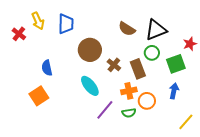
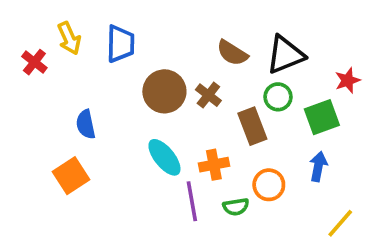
brown cross: (114, 65) -> (208, 95), moved
orange cross: (129, 91) -> (214, 165), moved
purple line: (105, 110) -> (192, 201), turned -50

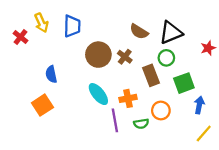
green square: (322, 117) -> (184, 83), moved
blue arrow: (318, 166) -> (199, 105), moved

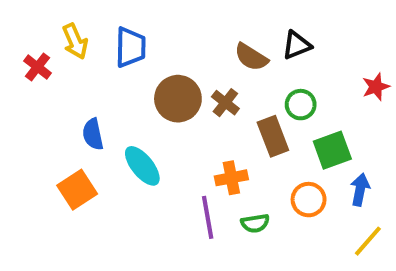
black triangle: (171, 33) -> (297, 45), moved, size x0.7
cyan ellipse: (98, 94) -> (142, 166), moved
orange circle: (161, 110) -> (309, 200), moved

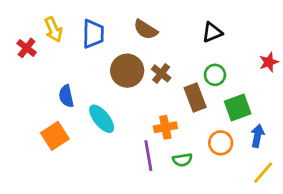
brown semicircle: (251, 57) -> (146, 30), moved

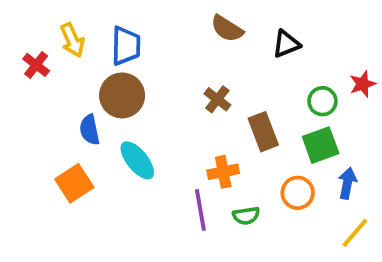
brown semicircle: (146, 30) -> (227, 29), moved
brown circle: (127, 71) -> (122, 95), moved
green circle: (215, 75) -> (322, 101), moved

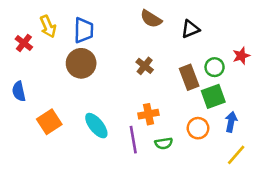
blue semicircle: (90, 130) -> (19, 91), moved
brown rectangle: (263, 132) -> (189, 77), moved
cyan ellipse: (137, 160) -> (96, 126), moved

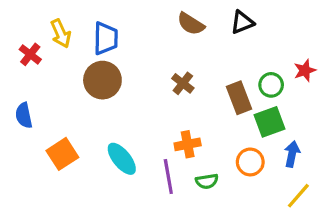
black triangle: (190, 29) -> (242, 22), moved

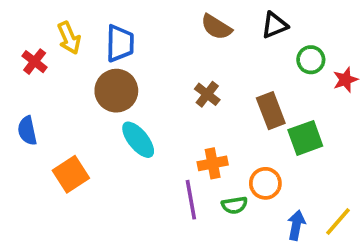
green circle: (271, 85) -> (311, 60), moved
blue arrow: (292, 154) -> (296, 225), moved
cyan ellipse: (122, 159) -> (138, 140), moved
orange circle: (250, 162) -> (265, 183), moved

